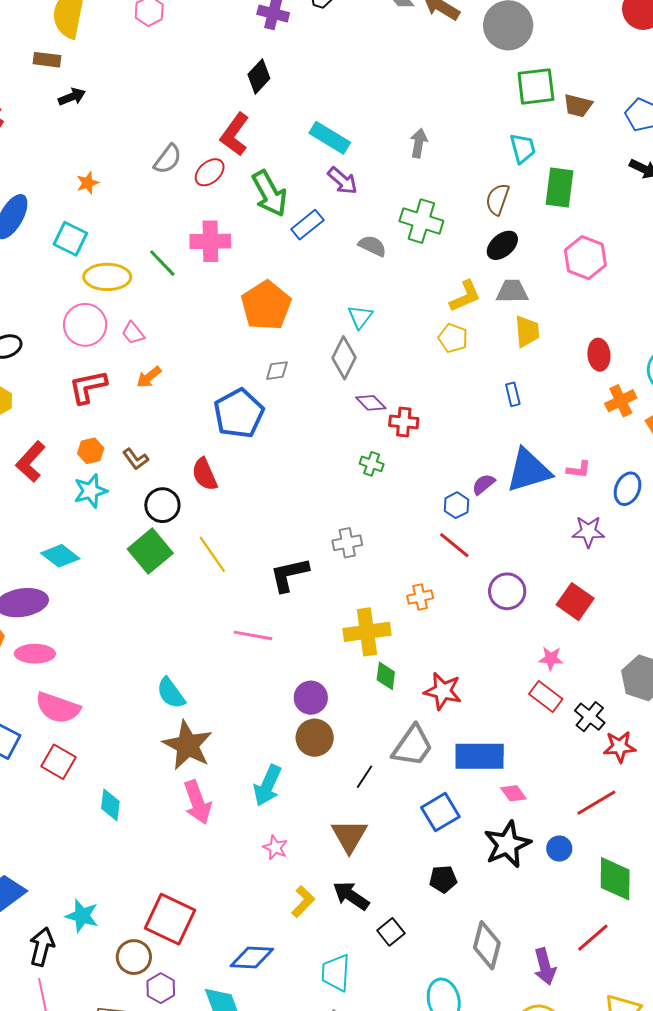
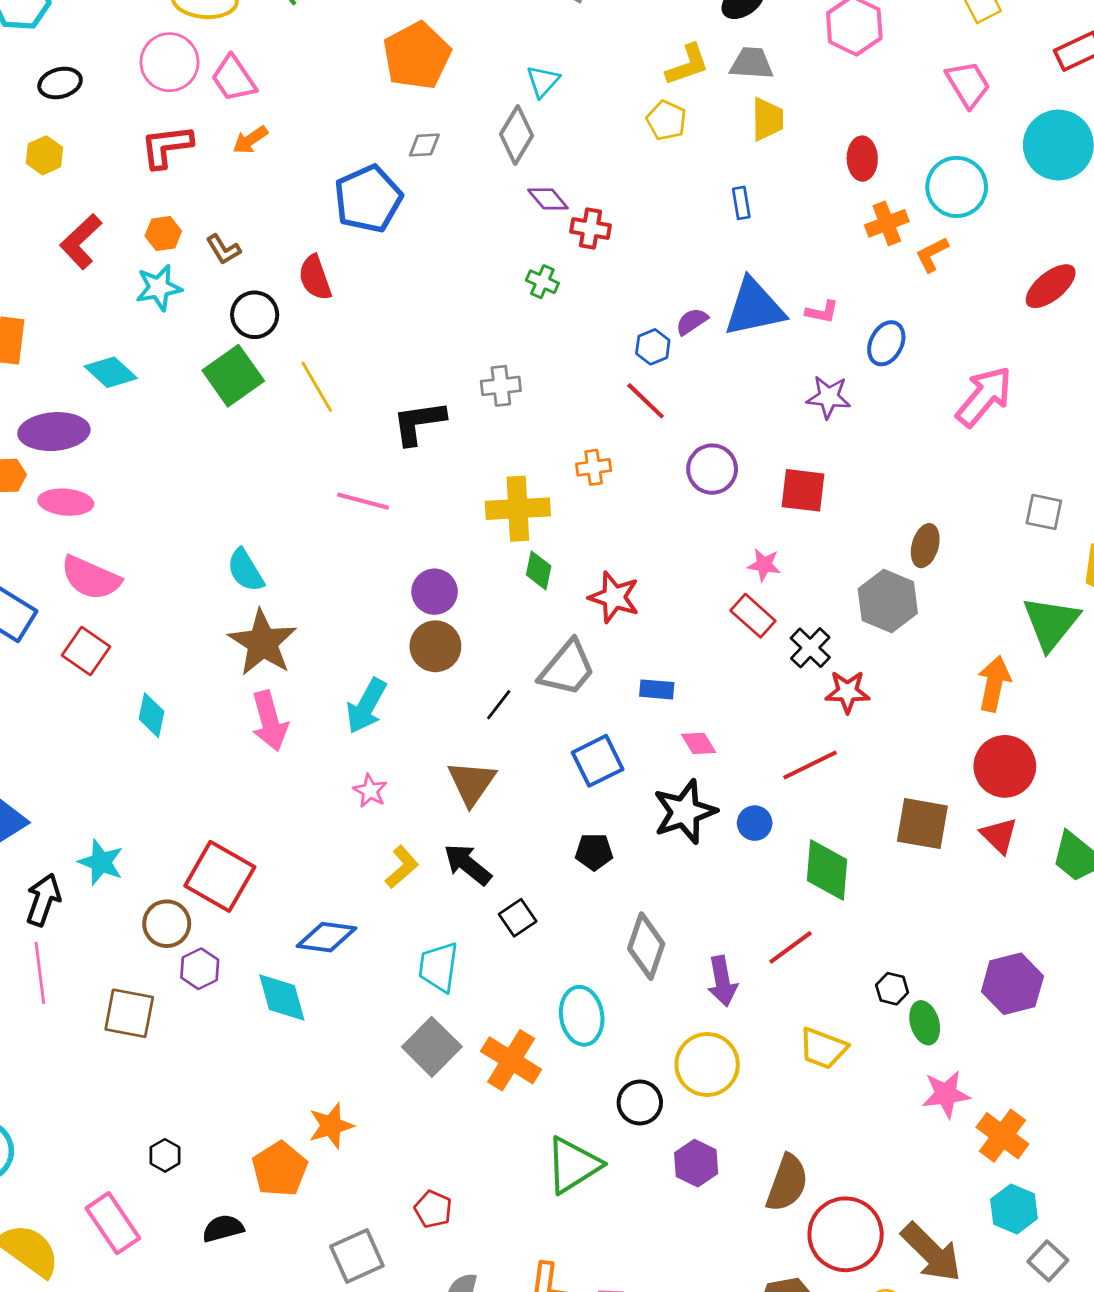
pink trapezoid: (133, 333) -> (234, 78), size x1.5
red square: (575, 602) -> (803, 490), turned -33
blue rectangle: (480, 756) -> (657, 689), size x0.5

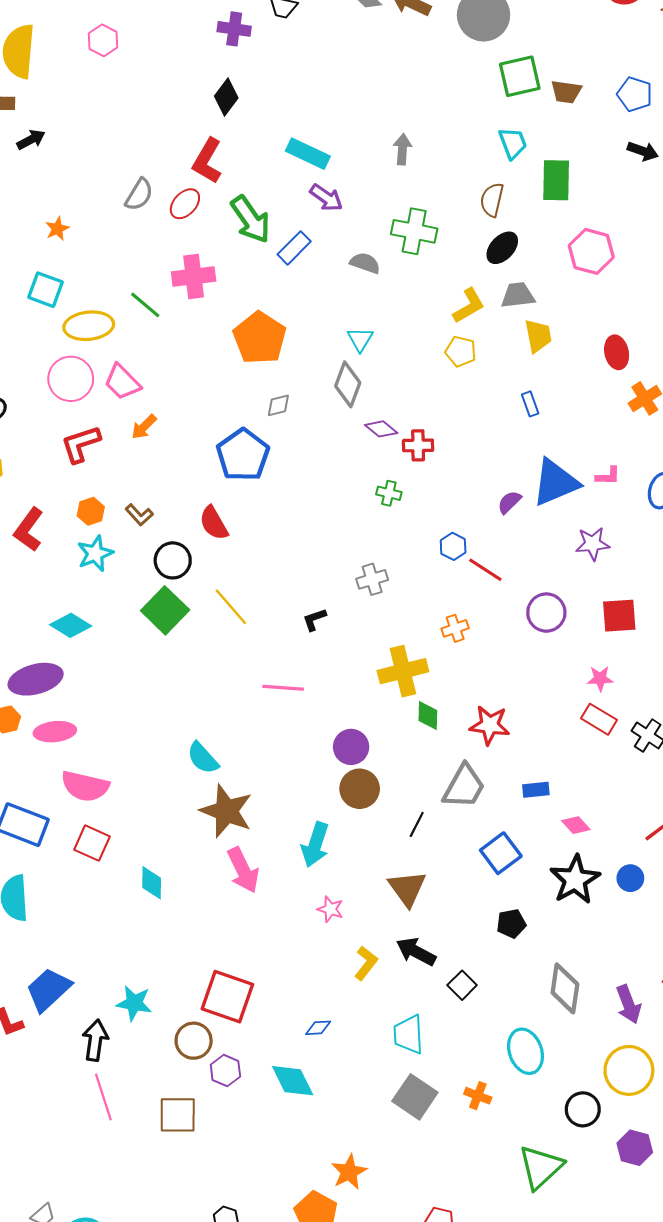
blue hexagon: (653, 347) -> (453, 546), moved
purple star: (829, 397) -> (593, 544), moved
black L-shape: (419, 423) -> (314, 619), size x0.6
blue diamond: (326, 937) -> (318, 1028), size x0.6
orange cross: (511, 1060) -> (478, 1096), size x0.6

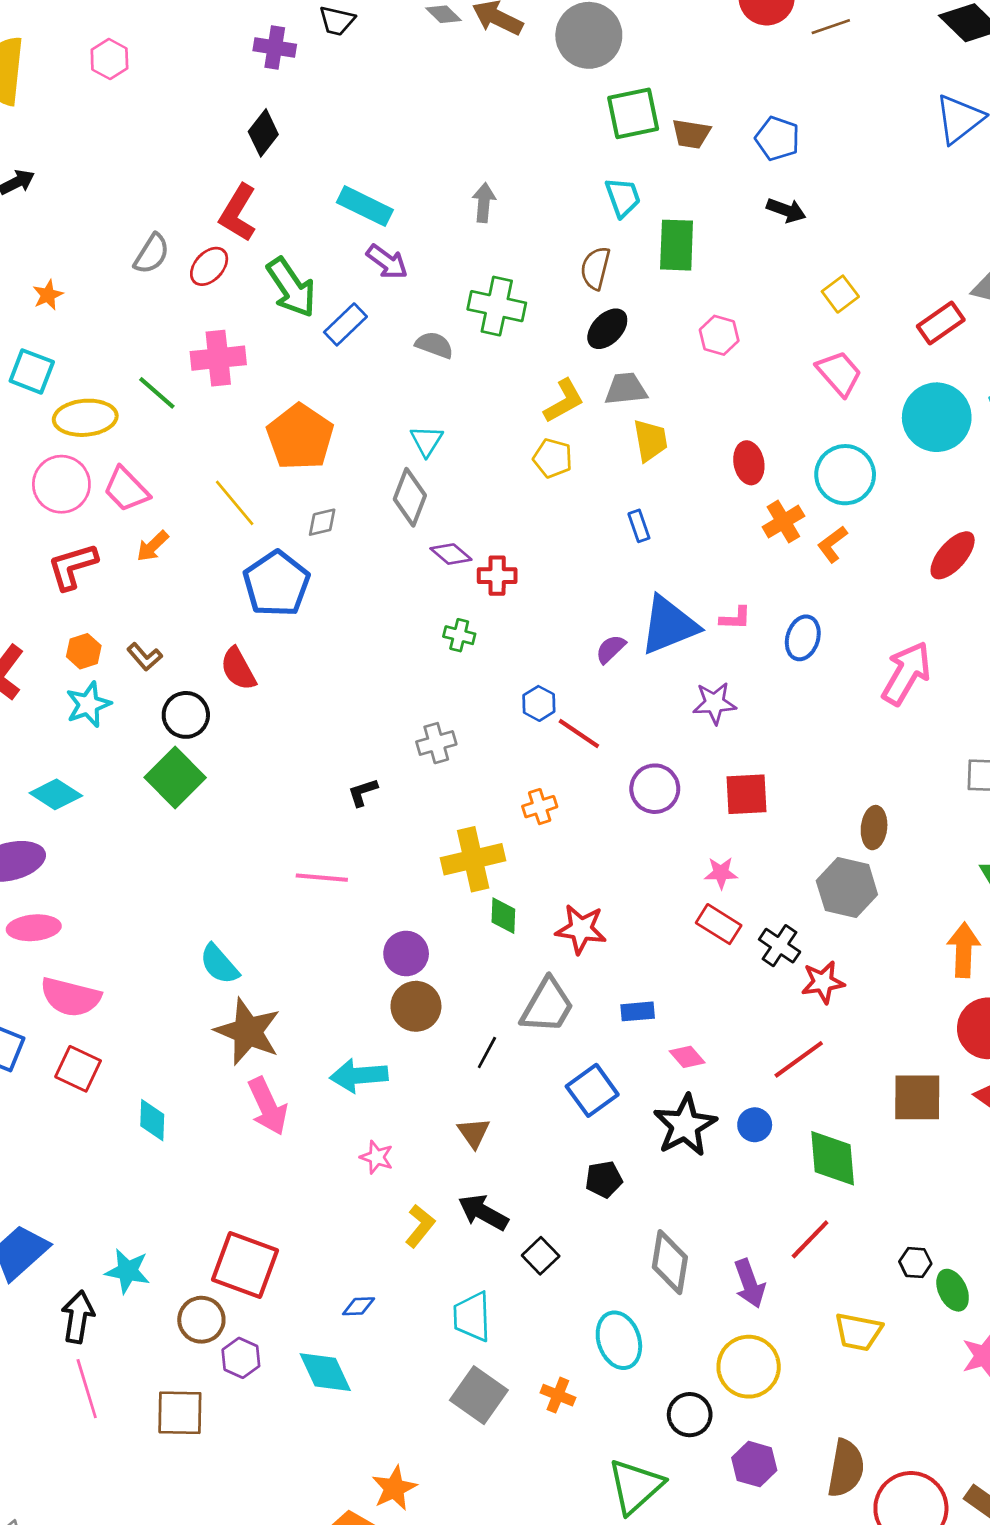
pink hexagon: (591, 251) -> (719, 335), size x0.7
yellow line: (231, 607) -> (235, 503), moved
cyan arrow: (315, 845) -> (359, 1076), turned 66
brown triangle: (407, 888) -> (474, 1133), size x0.7

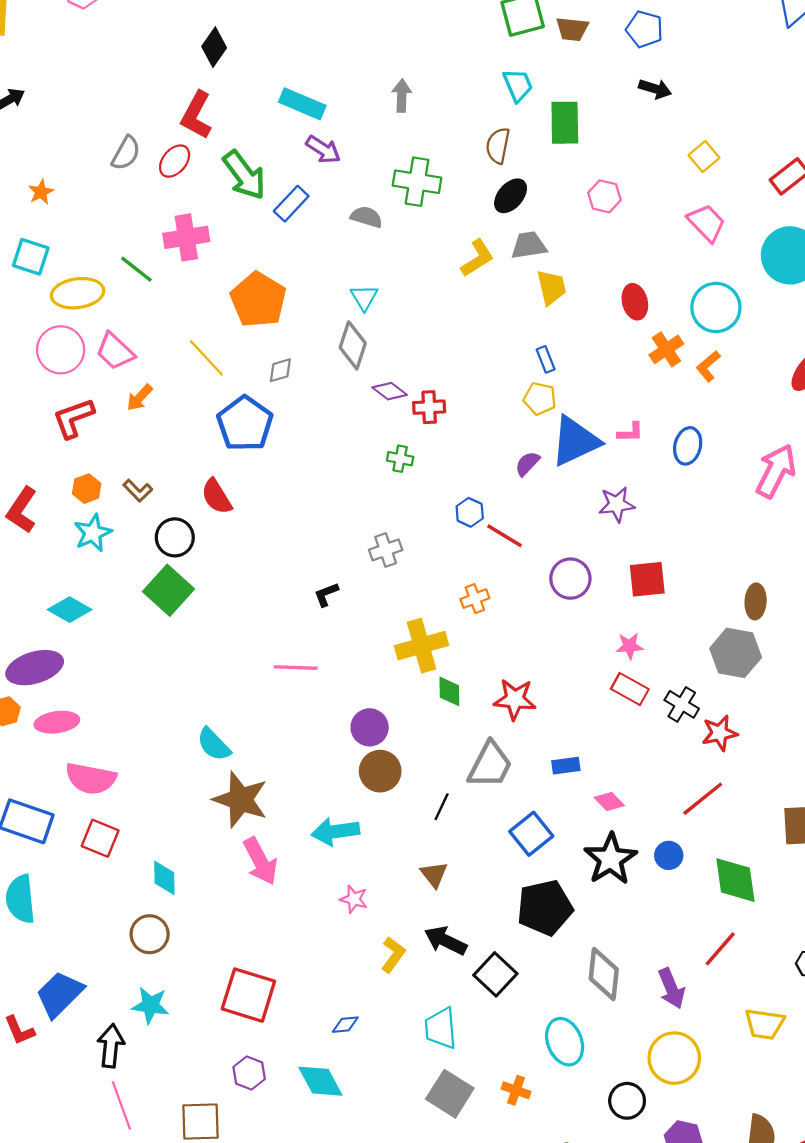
yellow pentagon: (553, 458) -> (540, 399), moved
black pentagon: (604, 1179) -> (545, 908), size x1.8
black square: (541, 1256) -> (495, 974), size x1.4
brown circle: (201, 1320) -> (150, 934), moved

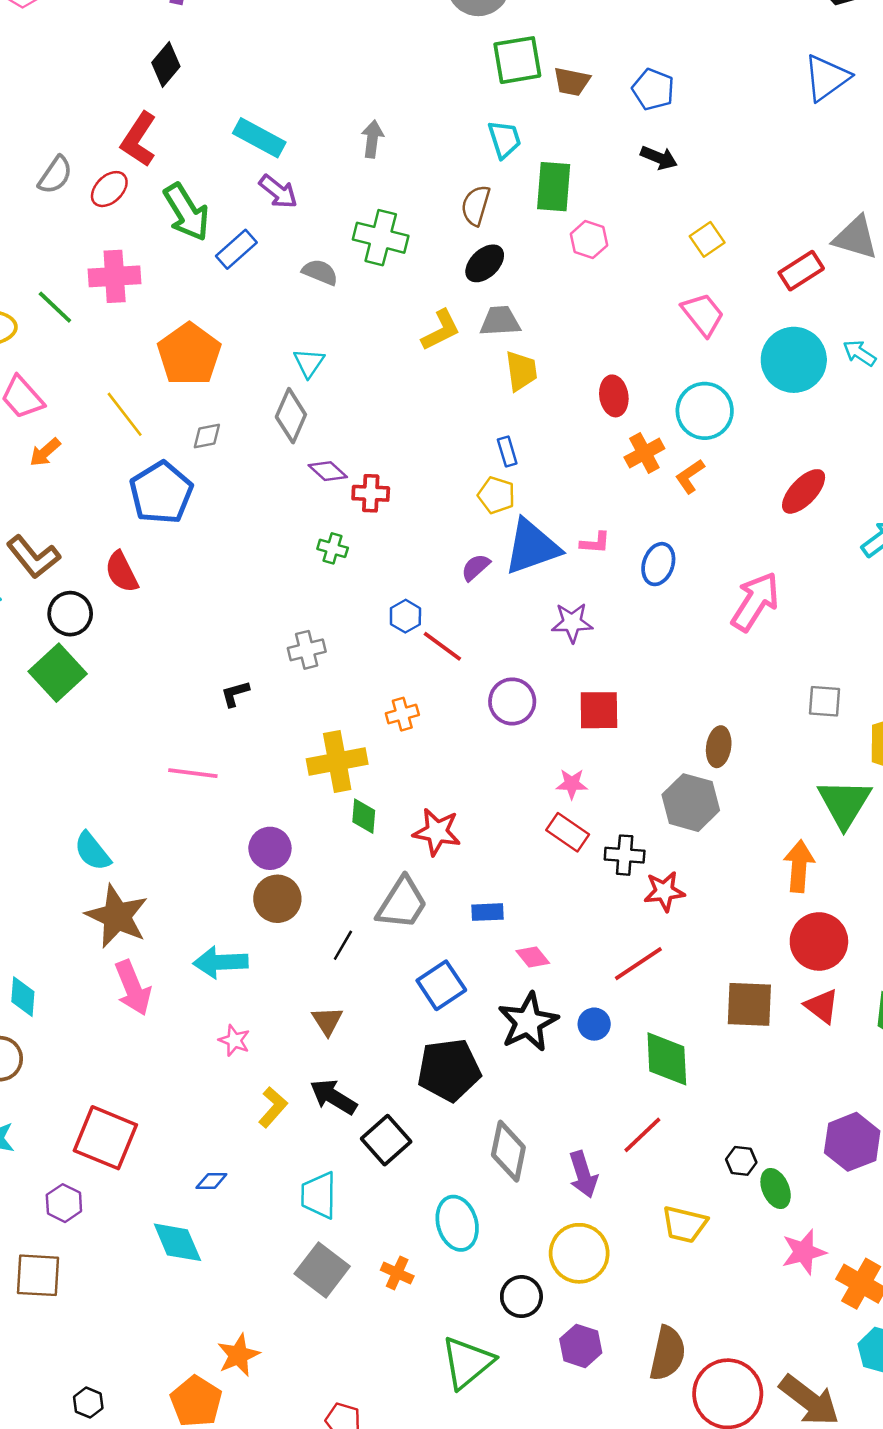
pink hexagon: (604, 196) -> (589, 240), moved
brown L-shape: (138, 491) -> (33, 557), size x1.6
black cross: (682, 704) -> (625, 855), turned -32
purple hexagon: (249, 1073) -> (64, 1203), moved

